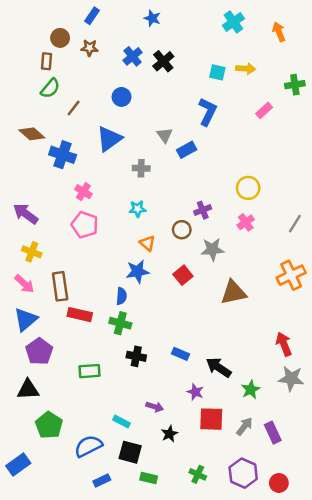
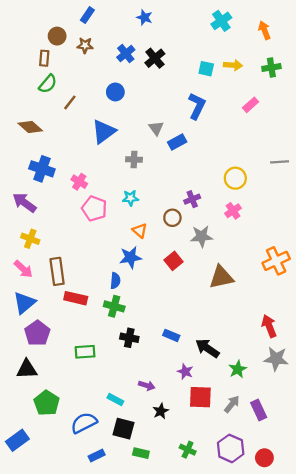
green cross: (295, 85) -> (271, 68), moved
blue cross: (63, 155) -> (42, 169), moved
gray line: (295, 224) -> (280, 162), moved, turned 54
pink pentagon: (85, 225) -> (94, 208), moved

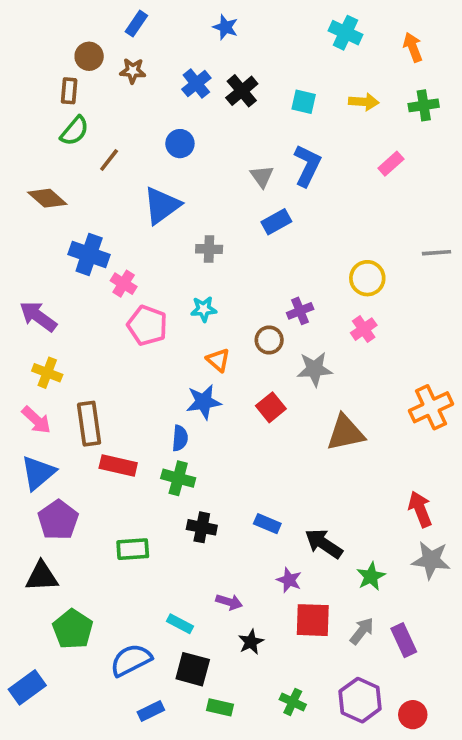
cyan cross: (221, 21) -> (345, 33), turned -30
cyan square: (206, 69) -> (304, 102), moved
gray triangle: (156, 128) -> (262, 176), moved
blue cross: (42, 169) -> (89, 255), moved

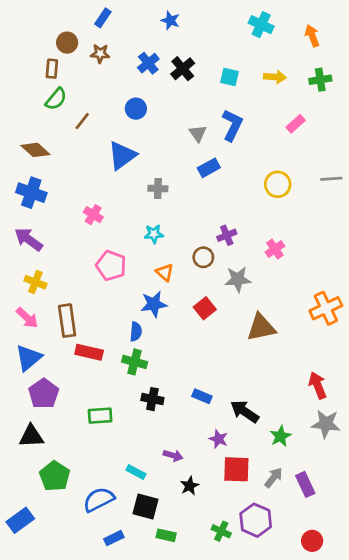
gray line: (436, 253) -> (331, 179), moved
blue cross: (89, 255) -> (31, 193), moved
yellow circle: (367, 278) -> (278, 184), moved
pink pentagon: (147, 325) -> (111, 266), moved
purple hexagon: (360, 700) -> (256, 520), moved

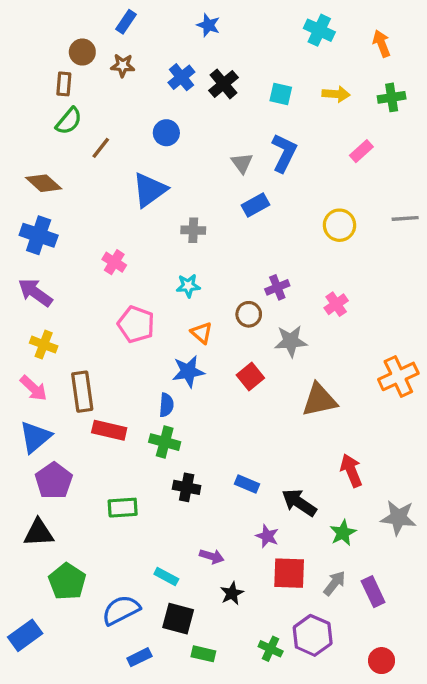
red arrow: (318, 385) -> (351, 471), moved

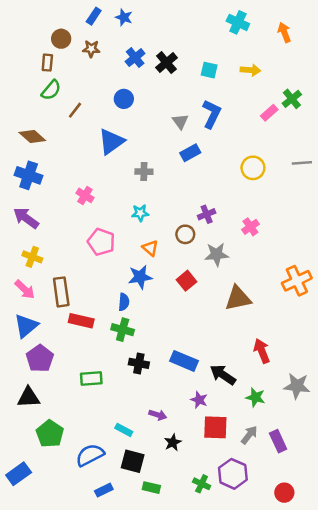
blue star: (208, 25) -> (124, 17), moved
green cross: (392, 97) -> (292, 99), moved, turned -30
blue rectangle: (247, 484) -> (184, 361), size x1.5
green star: (343, 533) -> (255, 397), turned -30

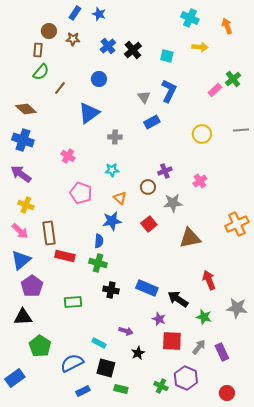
yellow arrow: (250, 70) -> (200, 47), moved

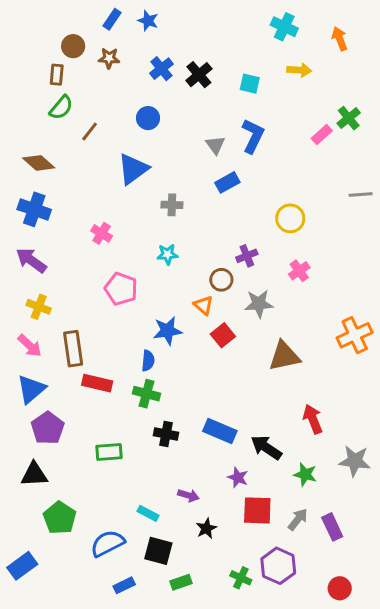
yellow circle: (202, 134) -> (290, 218), moved
orange triangle: (120, 198) -> (203, 305), moved
green rectangle: (121, 389) -> (181, 582), turned -32

